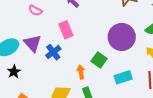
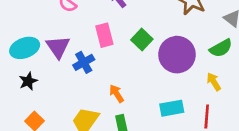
green square: (99, 60) -> (142, 39), moved
orange arrow: (81, 72) -> (117, 94), turned -32

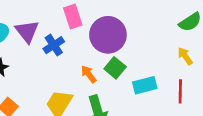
green square: (142, 39) -> (115, 68), moved
purple circle: (177, 55) -> (108, 35), moved

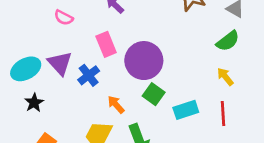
orange arrow: (89, 74) -> (116, 105), moved

